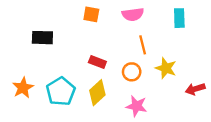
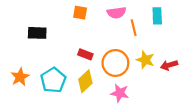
orange line: (143, 45) -> (134, 28), moved
orange circle: (132, 72) -> (115, 63), size x1.6
red arrow: (195, 89) -> (169, 65), moved

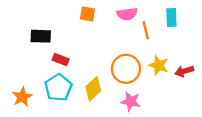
red rectangle: (85, 54) -> (61, 60), moved
orange star: (20, 77) -> (22, 97), moved

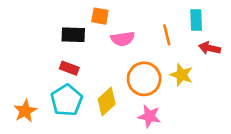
pink semicircle: (127, 14) -> (123, 39), moved
black rectangle: (41, 36) -> (73, 35), moved
red arrow: (184, 71) -> (210, 48), moved, turned 30

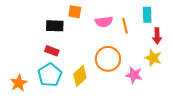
pink semicircle: (123, 39) -> (104, 22), moved
red arrow: (210, 48) -> (157, 36), turned -105
yellow star: (181, 75) -> (153, 58), moved
pink star: (149, 116) -> (134, 75), moved

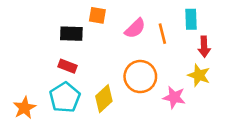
pink semicircle: (104, 22) -> (135, 28), turned -36

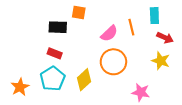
pink semicircle: (135, 28) -> (109, 33), moved
red arrow: (204, 47) -> (165, 38), turned -63
pink star: (174, 97) -> (141, 92), moved

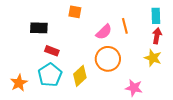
cyan rectangle: (154, 16) -> (156, 16), moved
black rectangle: (58, 27) -> (39, 28), moved
red arrow: (165, 38) -> (157, 36), turned -105

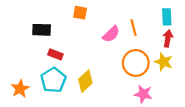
orange circle: (108, 59) -> (136, 63), moved

